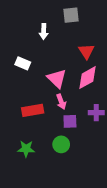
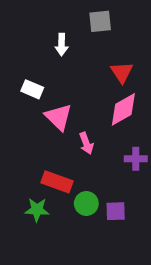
pink triangle: (57, 79) -> (59, 117), moved
red rectangle: (33, 110) -> (57, 182), moved, turned 30
purple square: (70, 121) -> (116, 211), moved

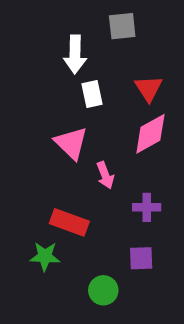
white arrow: (62, 45) -> (75, 54), size x1.4
white rectangle: (32, 89) -> (92, 94), moved, turned 55
purple cross: (136, 159) -> (147, 207), moved
green circle: (86, 203) -> (103, 290), moved

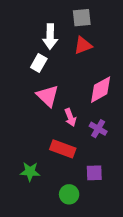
red triangle: (149, 88) -> (83, 45), moved, turned 42
white rectangle: (92, 94) -> (39, 63), moved, turned 42
purple cross: (147, 207) -> (98, 129), moved, turned 30
red rectangle: (69, 222) -> (63, 149), moved

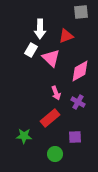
gray square: (82, 18) -> (81, 12), moved
pink triangle: (48, 96) -> (51, 58), moved
red rectangle: (63, 149) -> (50, 118), turned -60

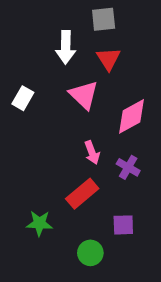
gray square: (81, 12) -> (104, 19), moved
red triangle: (66, 36) -> (108, 59), turned -42
white rectangle: (31, 50) -> (23, 98), moved

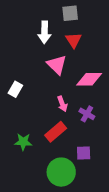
white rectangle: (23, 98) -> (15, 89), moved
pink diamond: (132, 116) -> (89, 79), turned 30
green star: (39, 223) -> (23, 142), moved
green circle: (90, 253) -> (61, 172), size x1.6

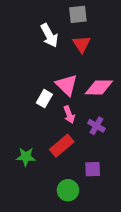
white arrow: (44, 32) -> (49, 35), turned -30
pink triangle: (57, 65) -> (67, 85), moved
white rectangle: (15, 89) -> (44, 99), moved
green circle: (61, 172) -> (68, 190), size x0.7

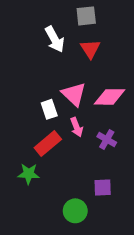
white rectangle: (44, 99) -> (49, 109), turned -49
red rectangle: (62, 146) -> (48, 144), moved

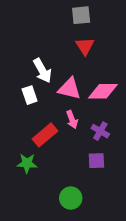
white arrow: (55, 39) -> (42, 71), moved
pink triangle: (74, 94) -> (69, 89), turned -30
white rectangle: (49, 109) -> (30, 95), moved
purple square: (103, 187) -> (96, 161), moved

